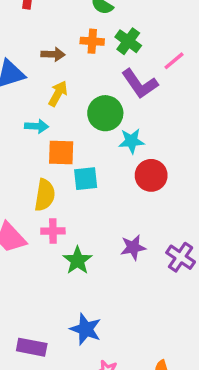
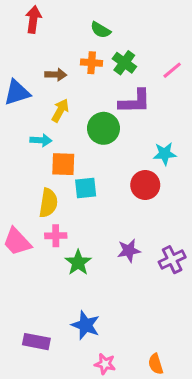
pink line: (174, 61) -> (172, 70), moved
purple L-shape: (140, 84) -> (135, 101), turned -56
cyan star: (131, 141) -> (165, 154), moved
purple cross: (181, 257) -> (172, 260), turned 30

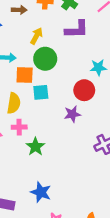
yellow arrow: (60, 110) -> (37, 36), moved
green circle: (103, 128) -> (45, 59), moved
purple star: (129, 251) -> (72, 114), moved

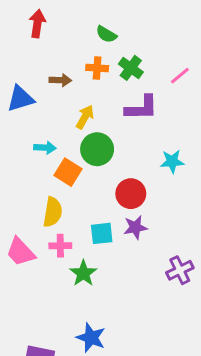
orange square: (25, 75) -> (68, 172), turned 30
red circle: (84, 90) -> (131, 194), moved
cyan square: (41, 92) -> (102, 233), moved

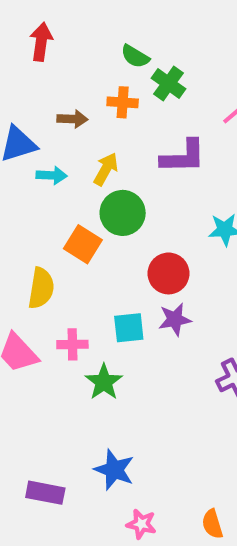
green cross: (131, 68) -> (168, 84), moved
cyan arrow: (45, 148) -> (52, 175), moved
yellow semicircle: (53, 212) -> (41, 288), moved

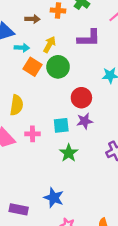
orange square: (83, 244) -> (32, 67), moved
green star: (104, 382) -> (69, 153), moved

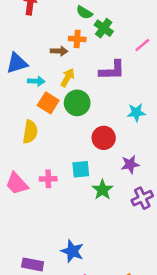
brown arrow: (32, 19) -> (59, 51), moved
yellow semicircle: (17, 105) -> (30, 132), moved
purple star: (85, 121) -> (130, 164), moved
green star: (69, 153) -> (102, 190), moved

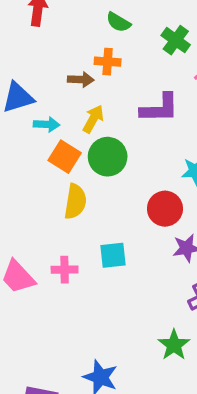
green cross: (104, 28) -> (176, 40), moved
yellow semicircle: (30, 132) -> (75, 201), moved
red circle: (104, 138) -> (165, 209), moved
green star: (102, 190) -> (174, 345), moved

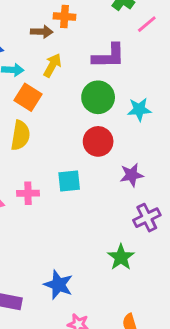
green circle: (108, 157) -> (98, 97), moved
yellow semicircle: (75, 201) -> (20, 135), moved
red circle: (165, 209) -> (98, 141), moved

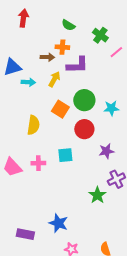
purple L-shape: (109, 56) -> (77, 65), moved
orange square: (28, 97) -> (60, 109), moved
green star: (121, 257) -> (97, 195), moved

